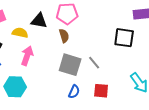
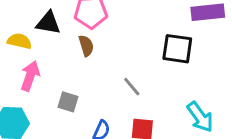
gray square: (70, 65) -> (68, 102), moved, size x0.6

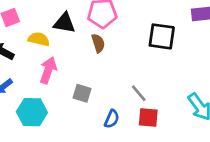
black square: (177, 49) -> (162, 36), moved
gray line: (132, 87) -> (139, 93), moved

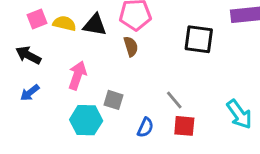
yellow semicircle: (39, 39) -> (64, 23), moved
cyan hexagon: (32, 112) -> (86, 120), moved

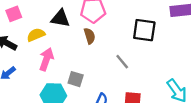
yellow semicircle: (64, 23) -> (36, 35), moved, turned -36
gray line: (174, 100) -> (122, 62), moved

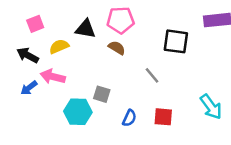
brown semicircle: (90, 36) -> (117, 48), turned -42
pink arrow: (46, 59) -> (53, 77), moved, turned -95

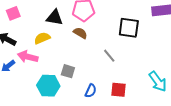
yellow semicircle: (59, 46) -> (42, 38), moved

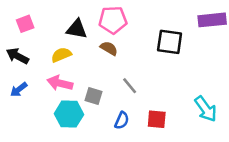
gray line: (109, 56) -> (130, 86), moved
pink arrow: (28, 57) -> (60, 83), moved

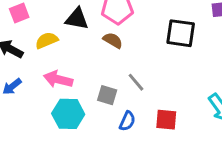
yellow semicircle: (61, 55) -> (47, 40), moved
gray square: (93, 96) -> (107, 95), moved

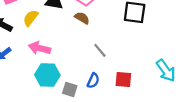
yellow semicircle: (47, 40) -> (31, 18), turned -30
gray square: (107, 95) -> (70, 90), moved

